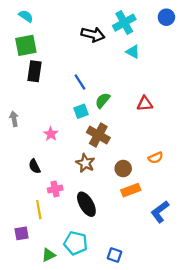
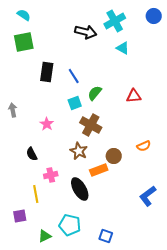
black rectangle: (35, 71) -> (47, 72), moved
orange rectangle: (131, 190) -> (99, 170), moved

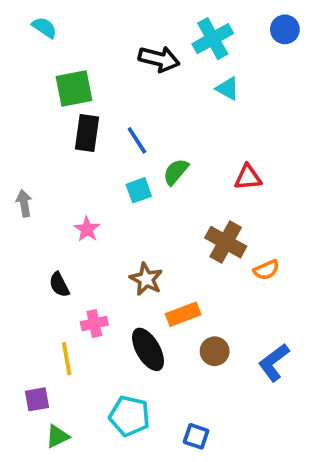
green square: (24, 42) -> (74, 89), moved
brown cross: (91, 125) -> (226, 242), moved
brown circle: (114, 156) -> (215, 351), moved
green triangle: (45, 236) -> (57, 436), moved

